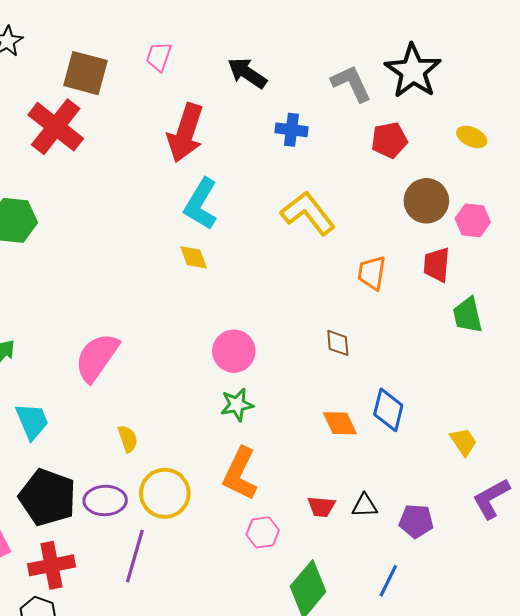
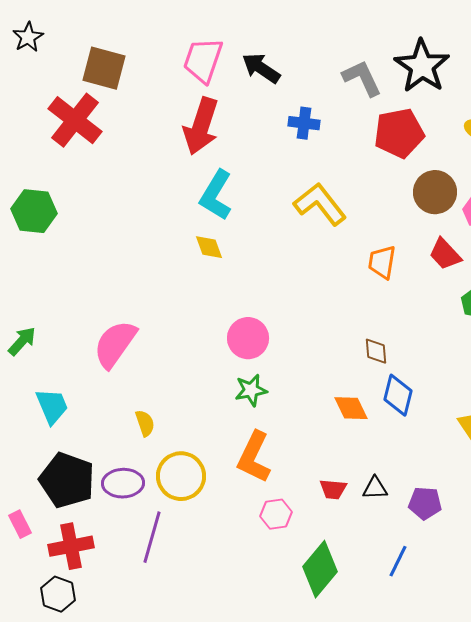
pink trapezoid: (159, 57) -> (203, 60), moved, size x1.6
red pentagon: (389, 140) -> (399, 133), size x1.4
red trapezoid: (437, 265) -> (445, 254), turned -48
brown diamond: (338, 343) -> (376, 351), moved

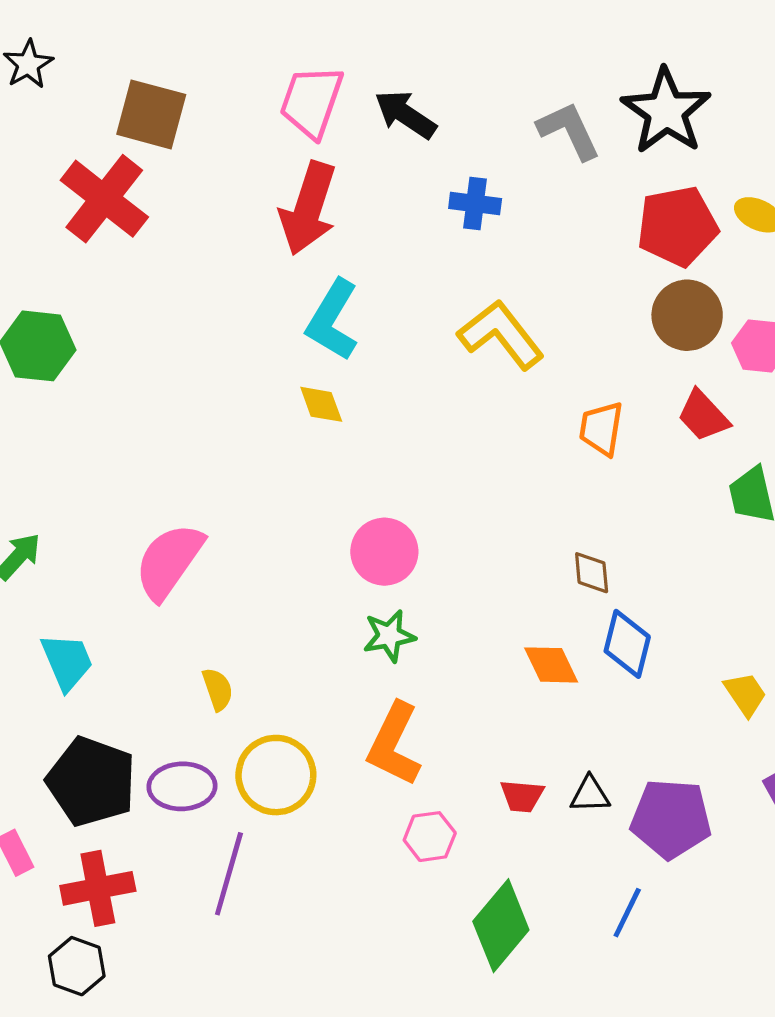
red pentagon: (399, 133) -> (677, 226), moved
purple pentagon: (425, 503) -> (671, 819), size x1.5

